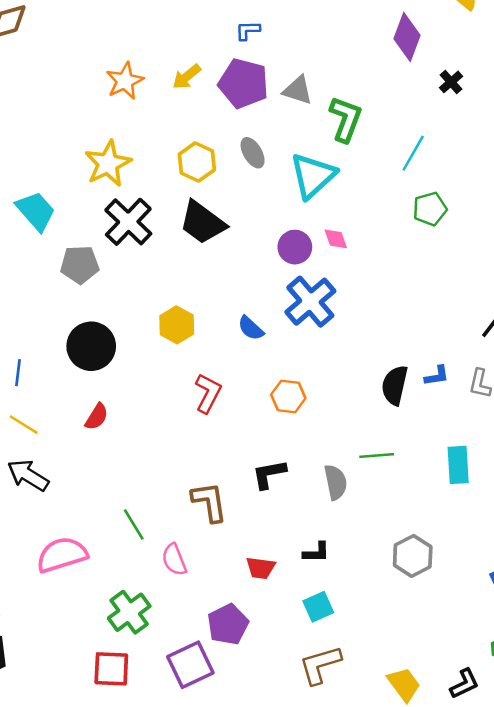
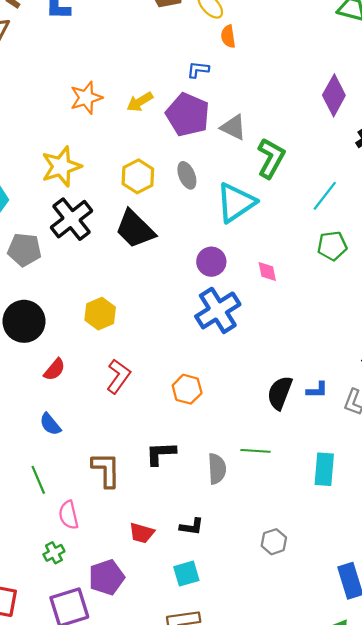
pink diamond: (336, 239) -> (267, 272), moved
blue semicircle: (251, 328) -> (50, 424), moved
red semicircle: (97, 417) -> (54, 369), moved
gray hexagon: (413, 556) -> (274, 542), size x0.7
green cross: (129, 612) -> (54, 553), moved, size x0.6

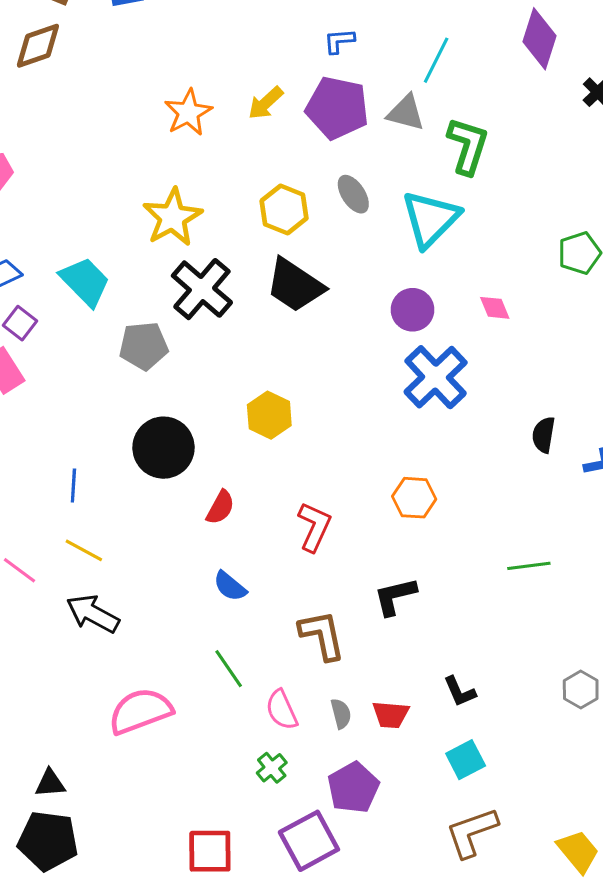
cyan line: (325, 196) -> (436, 60), moved
red L-shape: (119, 376) -> (314, 527), moved
black semicircle: (280, 393) -> (544, 435), moved, size x0.7
gray semicircle: (217, 469) -> (341, 714), moved, size x0.7
black L-shape: (192, 527) -> (460, 692), turned 70

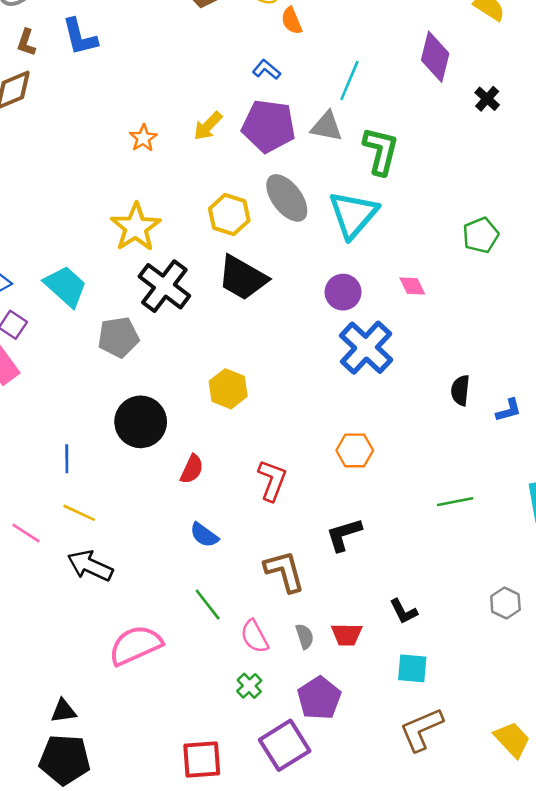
blue L-shape: (339, 41) -> (266, 70), turned 48
orange star: (188, 113) -> (143, 138), size x0.7
gray ellipse: (353, 194) -> (287, 198), size x1.5
cyan square: (466, 760) -> (412, 668), turned 36

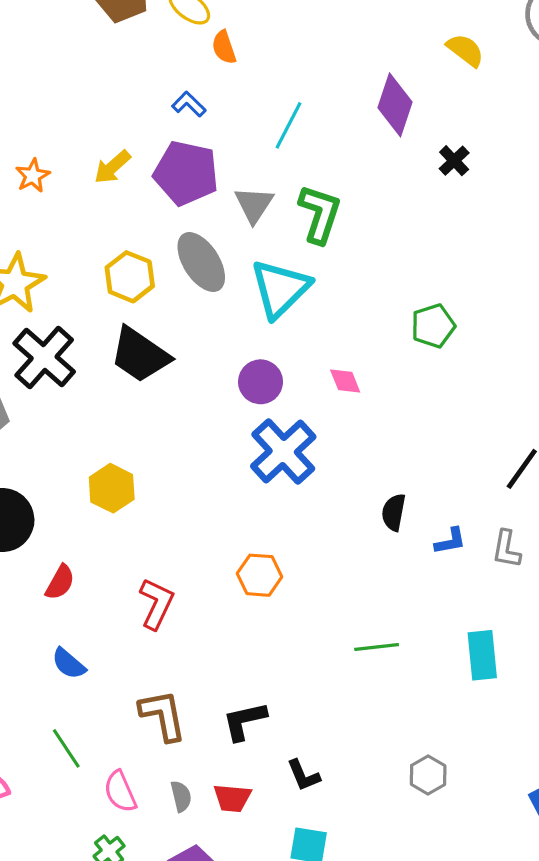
gray triangle: (327, 126) -> (254, 205), moved, turned 48
black L-shape: (344, 535) -> (244, 721), moved

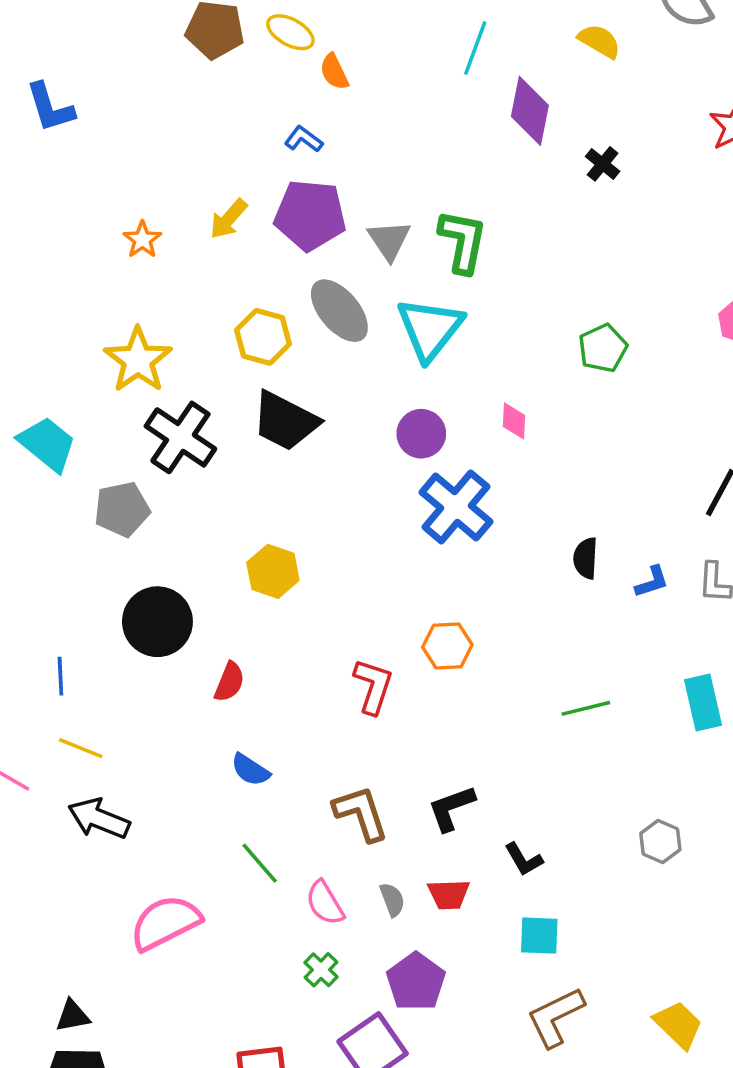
cyan line: (289, 125) -> (475, 48), moved
pink diamond: (345, 381) -> (514, 421), turned 32
red L-shape: (156, 604) -> (373, 686), moved

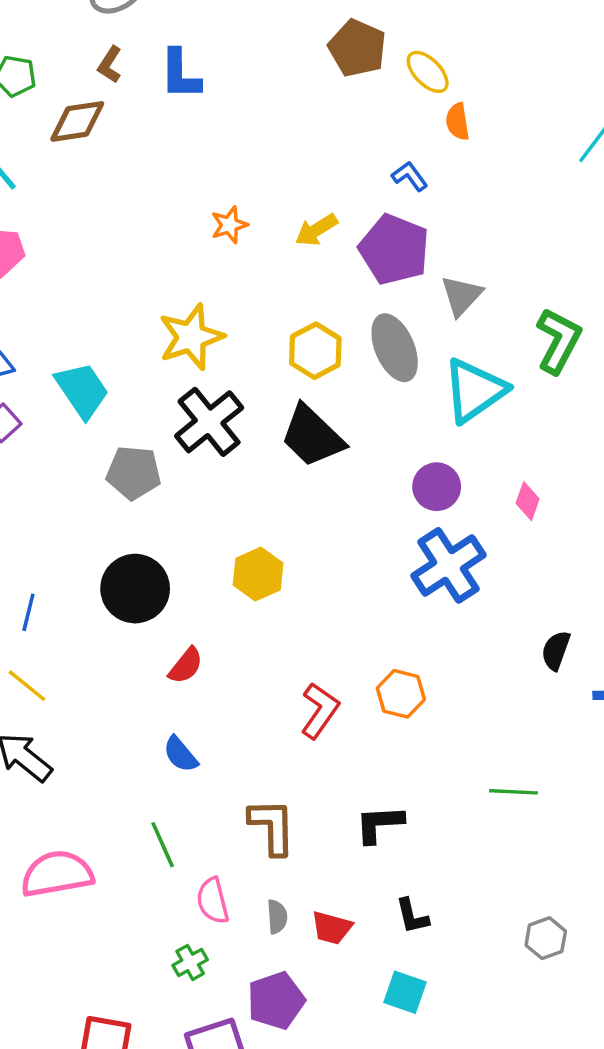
green L-shape: (463, 241) -> (559, 341), moved
black L-shape: (451, 808) -> (379, 824), moved

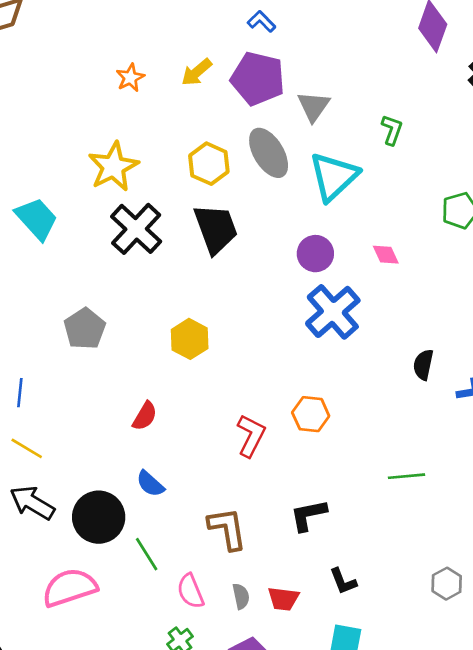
green L-shape: (559, 341) -> (392, 130), size x0.6
black trapezoid: (312, 436) -> (216, 229), turned -146
gray pentagon: (134, 473) -> (85, 329), moved, turned -30
pink diamond: (528, 501) -> (386, 255), turned -36
black circle: (135, 589) -> (99, 517), moved

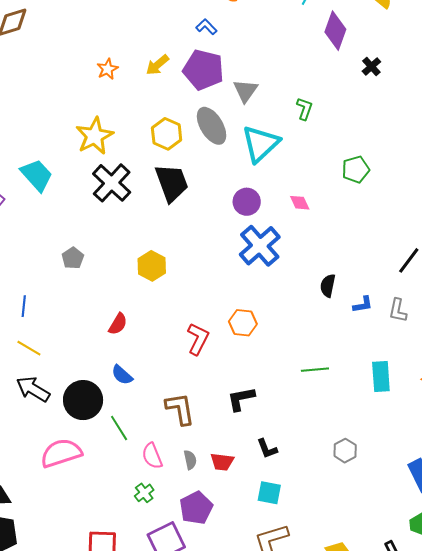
gray pentagon: (85, 329) -> (73, 258), size x0.7

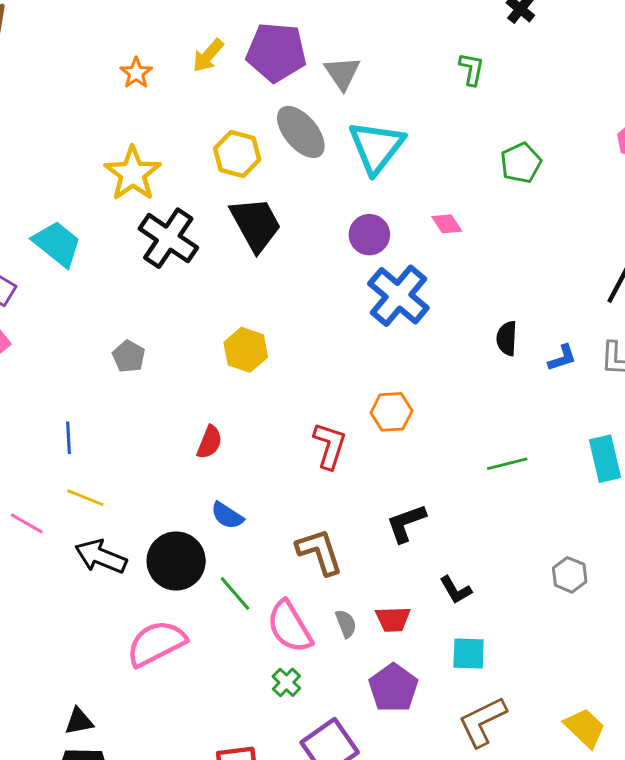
green L-shape: (304, 109) -> (472, 69), moved
pink semicircle: (152, 456) -> (290, 627), size x1.4
purple pentagon: (196, 508) -> (393, 688), moved

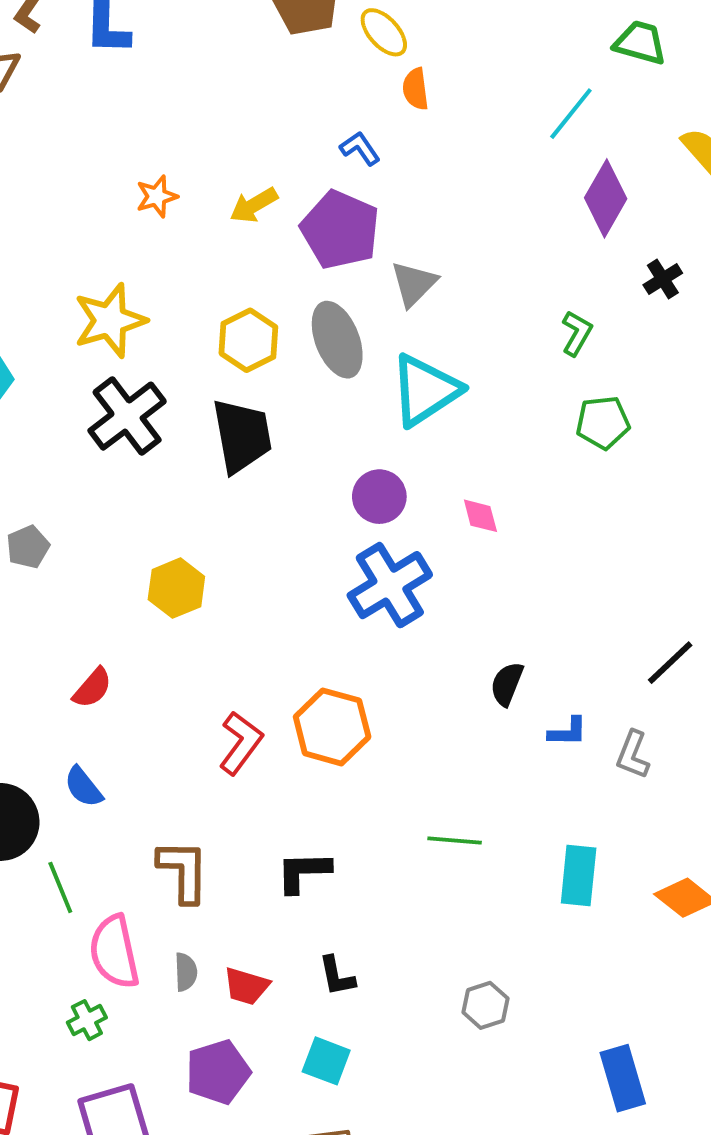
green pentagon: (521, 163) -> (603, 422), moved
orange hexagon: (391, 412) -> (332, 727), size x1.4

